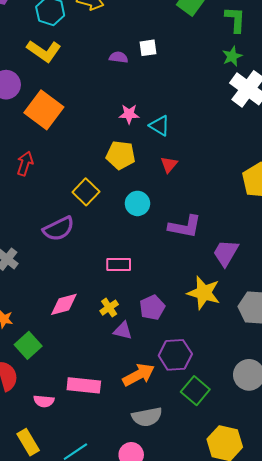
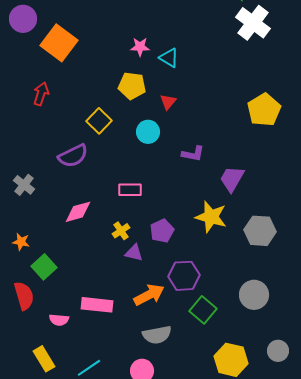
red triangle: (169, 165) -> (168, 102), moved
purple L-shape: (185, 227) -> (193, 154), size x0.7
pink diamond: (64, 304) -> (78, 212), moved

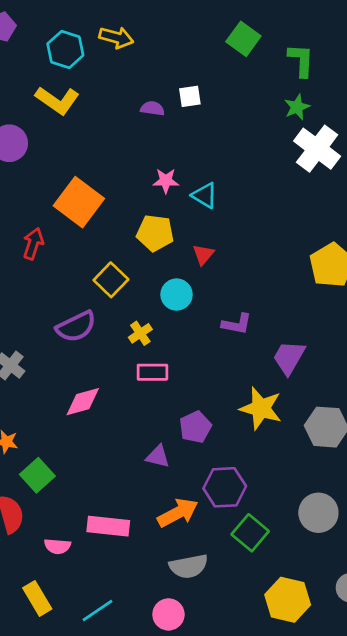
orange square: (59, 43) -> (79, 202), moved
yellow cross: (121, 231) -> (140, 333), moved

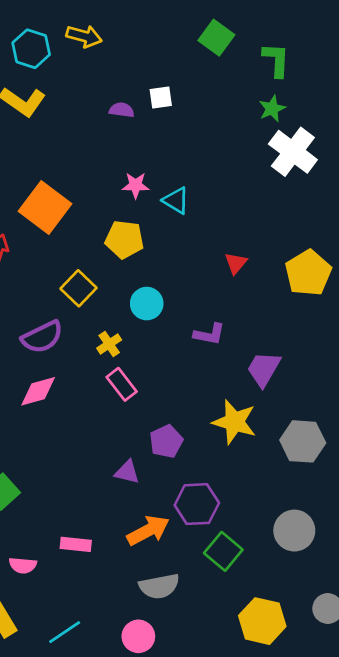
red triangle: (203, 254) -> (236, 263), moved
pink rectangle: (152, 372) -> (122, 384), turned 52
pink diamond: (83, 402) -> (38, 391), moved
pink rectangle: (108, 526) -> (76, 544), size x0.7

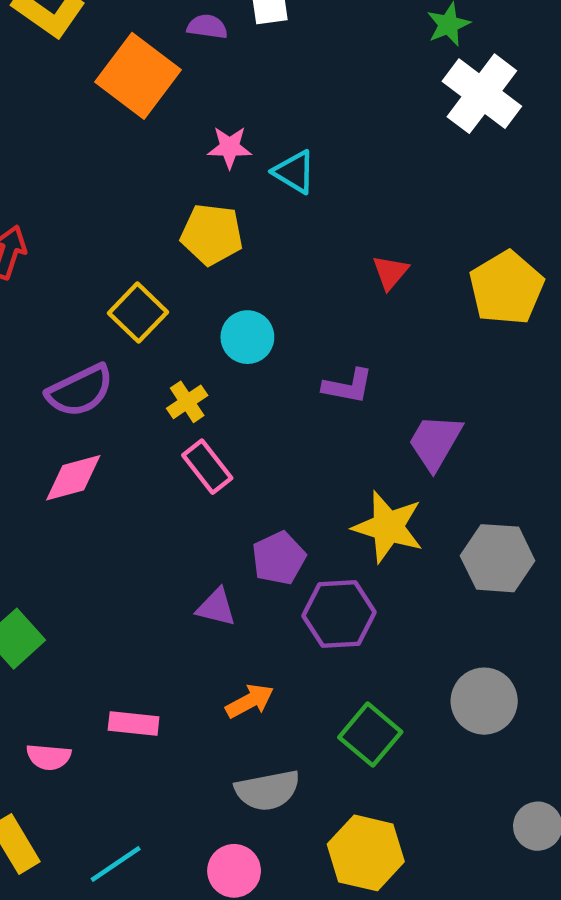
orange square: (45, 207) -> (138, 76), moved
purple hexagon: (197, 504) -> (339, 614), moved
orange arrow: (148, 531) -> (250, 701), size x0.7
yellow hexagon: (262, 621) -> (366, 853), moved

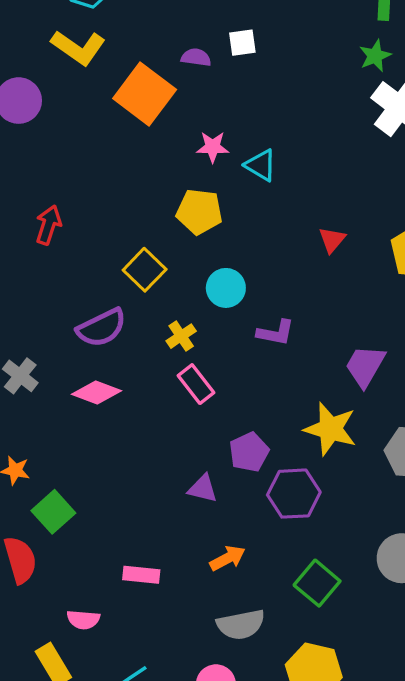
purple L-shape: (348, 386) -> (276, 333), moved
pink diamond: (73, 478) -> (97, 392), turned 36
pink semicircle: (49, 757) -> (83, 620), moved

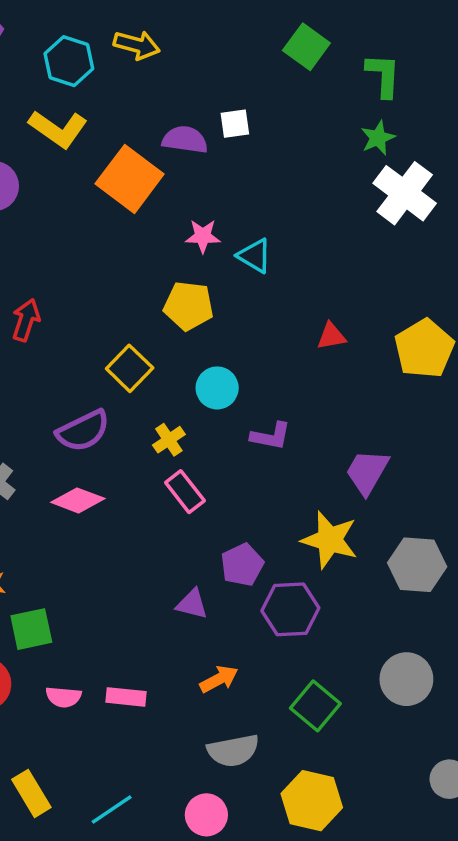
purple semicircle: (196, 57) -> (185, 140), size x1.4
red triangle: (332, 240) -> (331, 336), turned 40
green square: (53, 512) -> (31, 629), turned 30
pink semicircle: (83, 620) -> (63, 697), moved

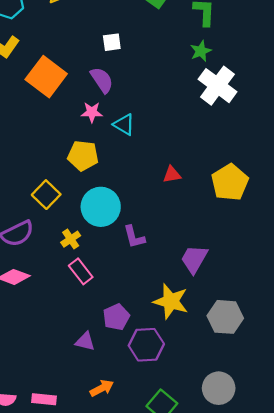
purple semicircle: (185, 140) -> (102, 80), moved, turned 48
cyan circle: (217, 388) -> (101, 207), size x1.5
purple L-shape: (271, 436) -> (134, 237), turned 65

